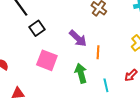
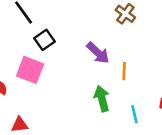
pink square: (47, 60) -> (30, 70), moved

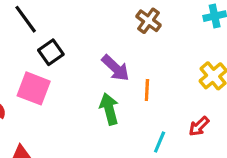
green arrow: (102, 99) -> (109, 109), moved
cyan line: (135, 114) -> (160, 142), turned 36

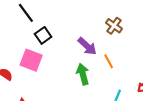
brown cross: (149, 21) -> (114, 26), moved
orange line: (147, 90) -> (109, 61), turned -32

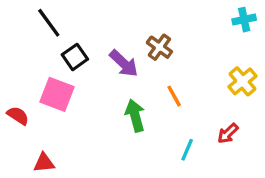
brown cross: (114, 26) -> (159, 47), moved
purple arrow: (87, 46) -> (124, 63), moved

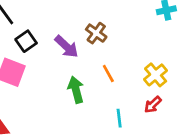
yellow cross: (242, 81) -> (156, 75), moved
cyan line: (187, 150) -> (119, 118), turned -30

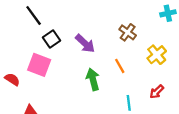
brown cross: (96, 33) -> (128, 32), moved
yellow cross: (156, 75) -> (157, 55), moved

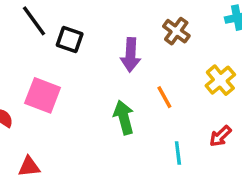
brown cross: (128, 32) -> (176, 31), moved
black square: (51, 39) -> (70, 40), moved, turned -36
purple arrow: (85, 44) -> (131, 55), moved, turned 50

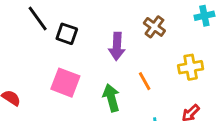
yellow cross: (220, 80) -> (191, 67), turned 30
pink square: (43, 95) -> (65, 83), moved

